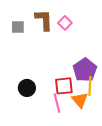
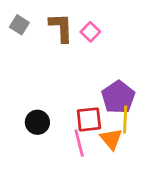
gray square: (18, 27) -> (19, 25), moved, turned 32

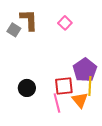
gray square: (19, 25) -> (14, 30), moved
brown L-shape: (61, 28) -> (29, 20), moved

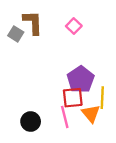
purple pentagon: (85, 70) -> (81, 79), moved
black circle: (27, 88) -> (31, 122), moved

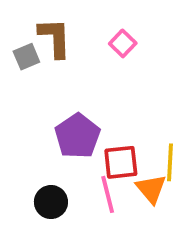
gray square: (16, 34) -> (26, 57), turned 35
purple pentagon: (81, 79) -> (77, 136), moved

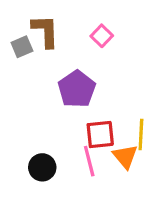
purple pentagon: (77, 136) -> (77, 89), moved

